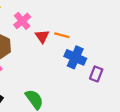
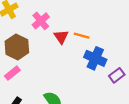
purple rectangle: (96, 74) -> (117, 75), turned 32

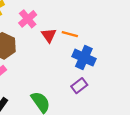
purple rectangle: (117, 75) -> (79, 86), moved

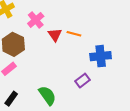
blue cross: (84, 58) -> (101, 56), moved, turned -30

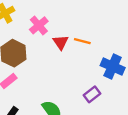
blue cross: (101, 56) -> (113, 67), turned 30

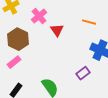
orange line: (82, 41) -> (89, 22), moved

